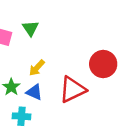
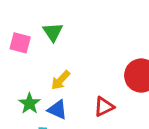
red triangle: (73, 90) -> (104, 107), size x0.6

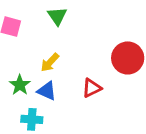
green triangle: (53, 32) -> (57, 16), moved

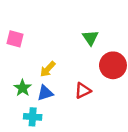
green triangle: (57, 16) -> (90, 38), moved
blue triangle: (47, 91) -> (45, 93), turned -42

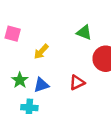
green triangle: (90, 38) -> (84, 32), turned -35
yellow arrow: (48, 69) -> (41, 52), moved

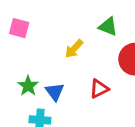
yellow arrow: (41, 52) -> (74, 49), moved
blue triangle: (41, 85) -> (55, 92), turned -49

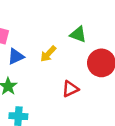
blue triangle: (55, 92) -> (16, 56), moved, turned 42

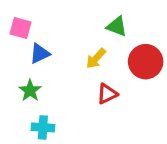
yellow arrow: (48, 54) -> (96, 58), moved

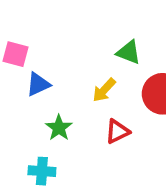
green star: (30, 91) -> (59, 128), moved

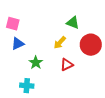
blue triangle: (38, 84) -> (18, 44), moved

